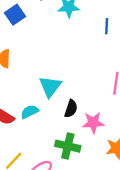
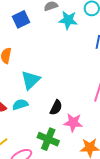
cyan triangle: (50, 86) -> (31, 80), moved

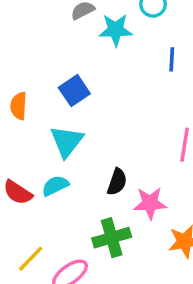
blue square: (21, 19) -> (74, 91), moved
green cross: (48, 139) -> (112, 238), turned -30

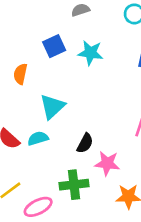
cyan star: (116, 30) -> (90, 53), moved
blue square: (74, 91) -> (54, 46), moved

